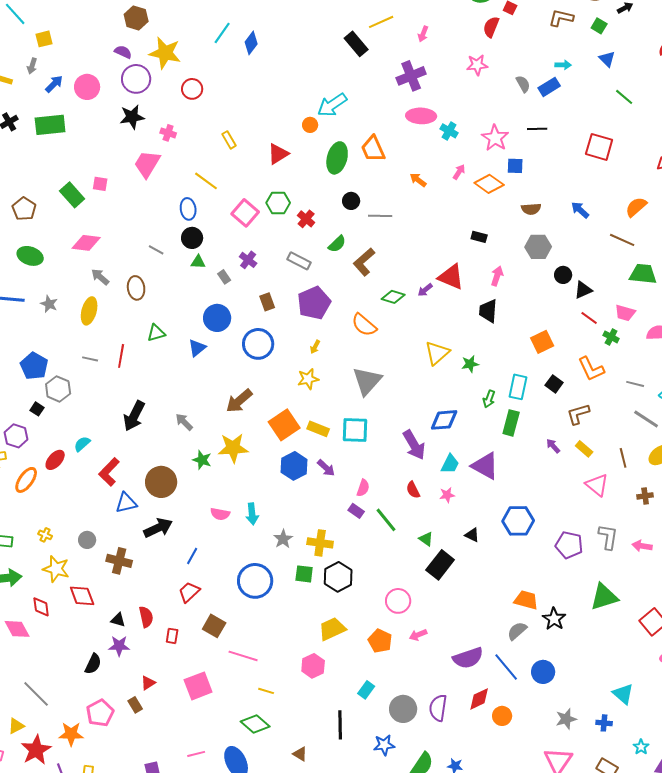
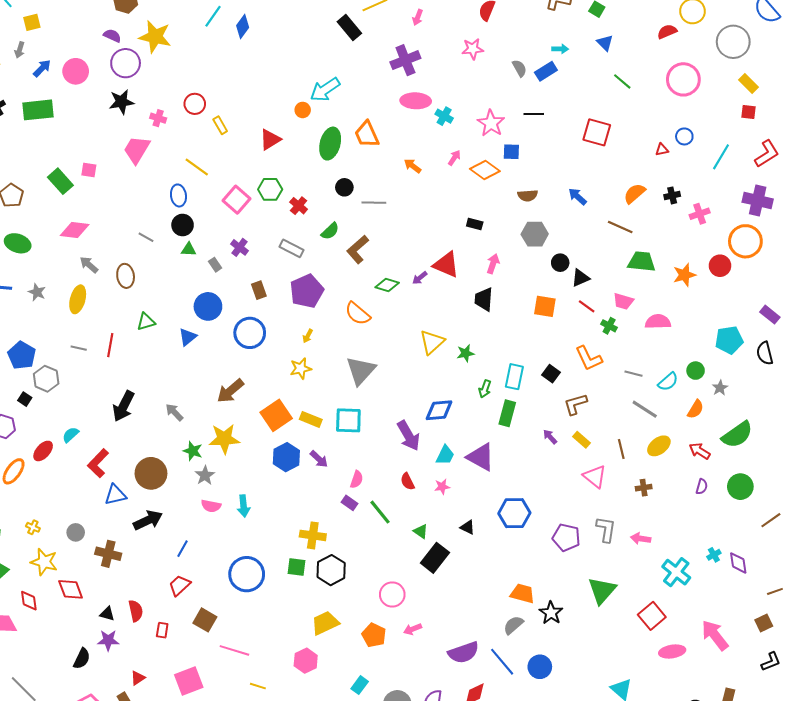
red circle: (192, 89) -> (195, 104), moved
orange square: (542, 342) -> (545, 306), moved, turned 35
gray star: (283, 539) -> (205, 475), moved
green triangle: (604, 597) -> (602, 590), turned -32

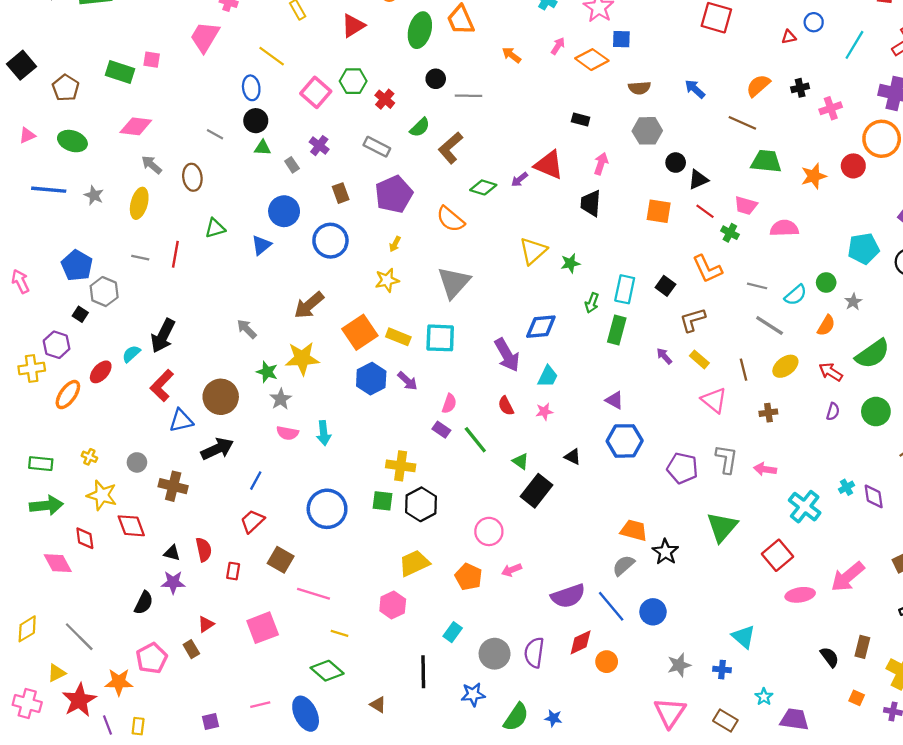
green rectangle: (60, 181) -> (120, 72), turned -30
black arrow: (123, 406) -> (163, 336), moved
purple triangle: (481, 457) -> (615, 400), moved, size x0.6
pink arrow: (715, 635) -> (848, 577), turned -92

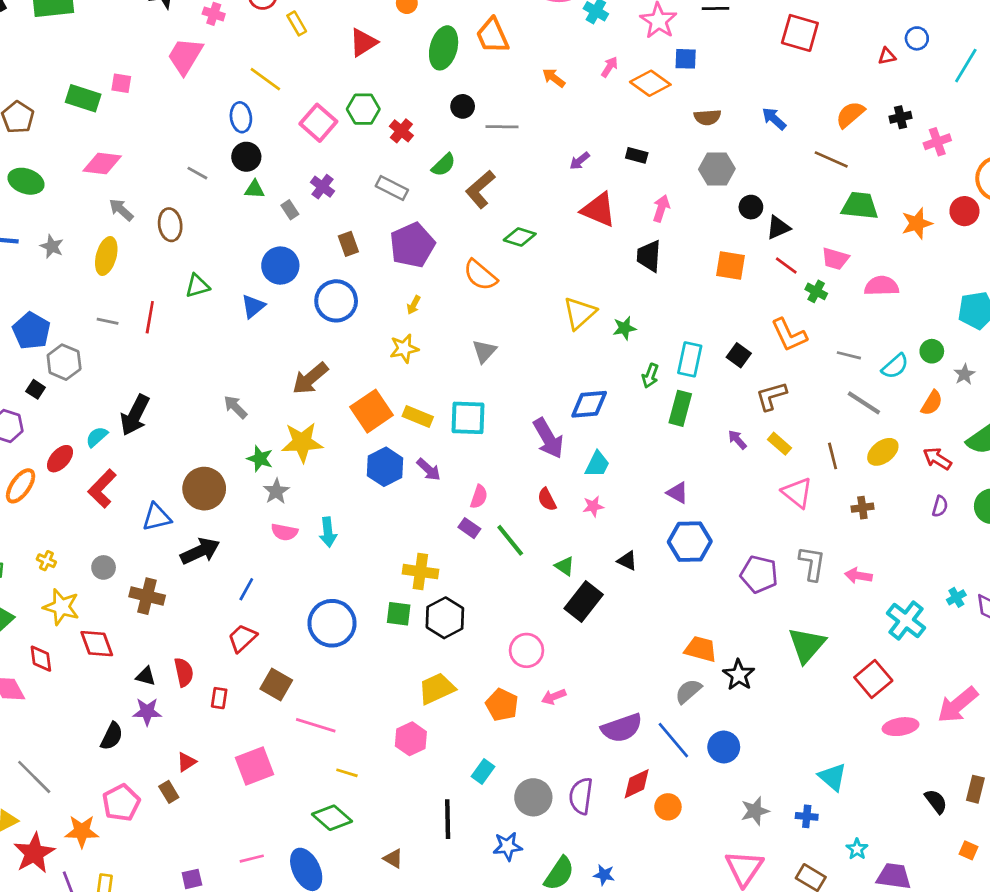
purple arrow: (519, 180) -> (580, 161), moved
gray triangle: (454, 282) -> (484, 351), size x0.6
red L-shape: (162, 385) -> (102, 489), moved

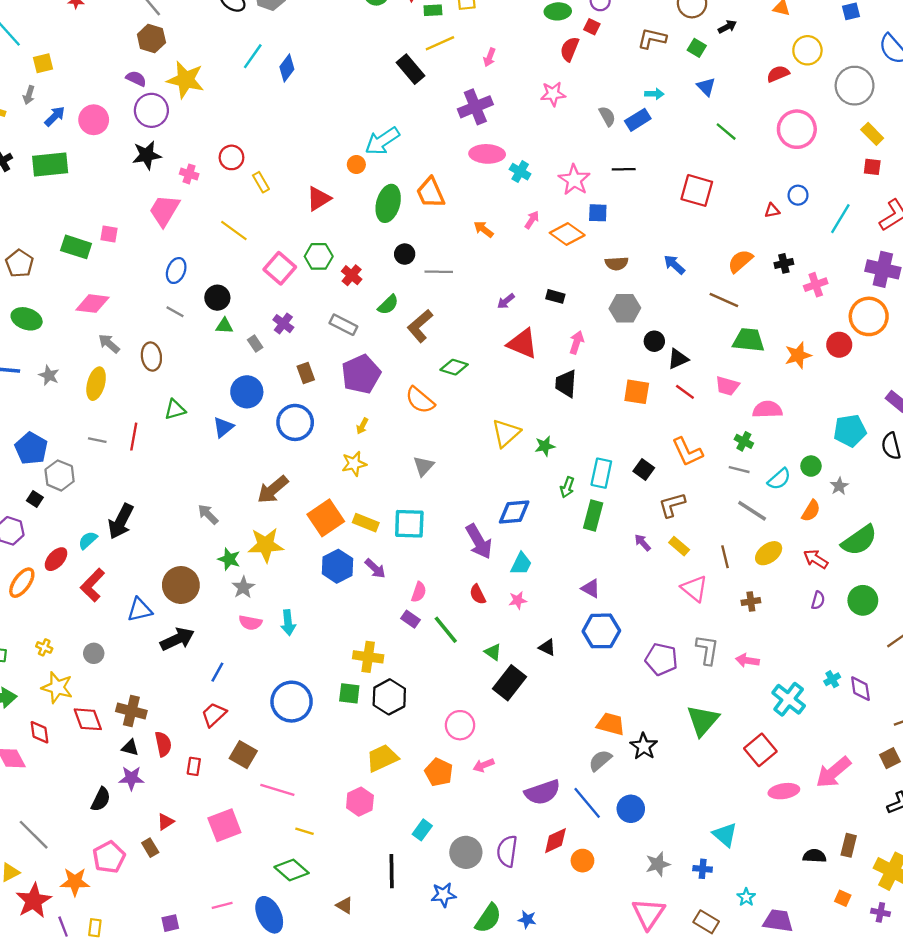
blue ellipse: (241, 117) -> (176, 271), moved, turned 30
green cross: (816, 291) -> (744, 441), moved
brown cross: (147, 596) -> (131, 711), moved
black semicircle: (936, 801) -> (815, 856), turned -50

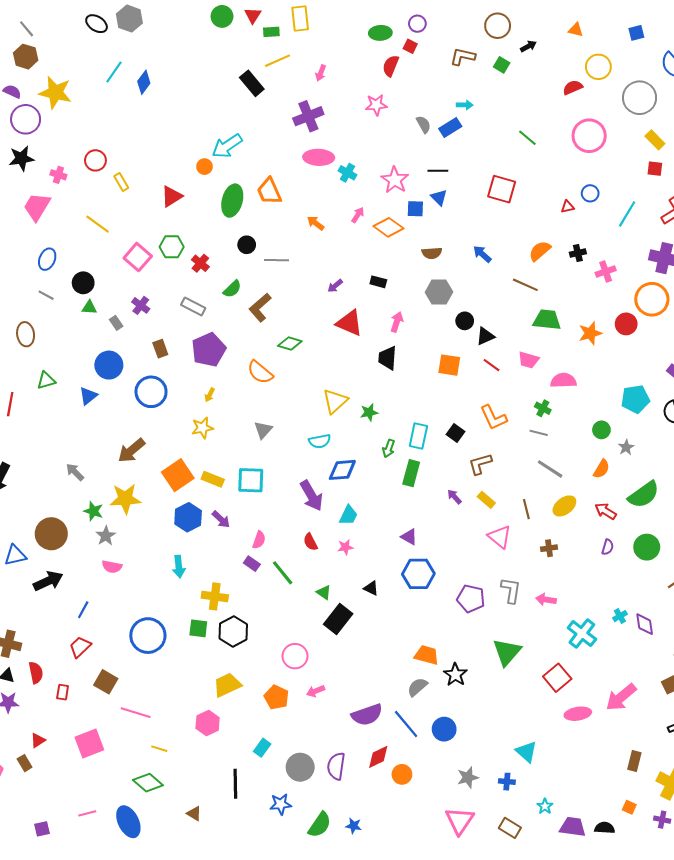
blue triangle: (706, 87) -> (439, 197), moved
cyan semicircle: (779, 479) -> (320, 441), moved, turned 30
cyan arrow: (288, 623) -> (179, 567), moved
black semicircle: (815, 856) -> (605, 828), moved

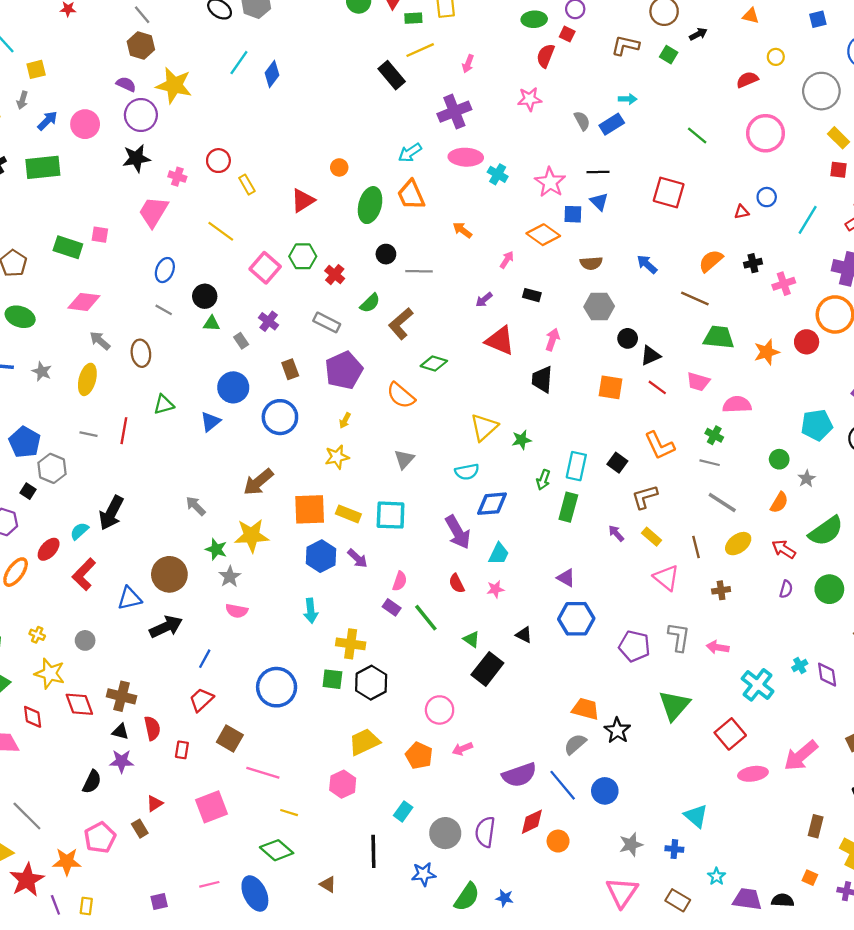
yellow circle: (598, 67) -> (776, 57), size x0.6
cyan arrow: (227, 146) -> (410, 153), moved, size x0.7
pink arrow: (358, 215) -> (507, 260), moved
orange square: (178, 475) -> (310, 509), turned 32

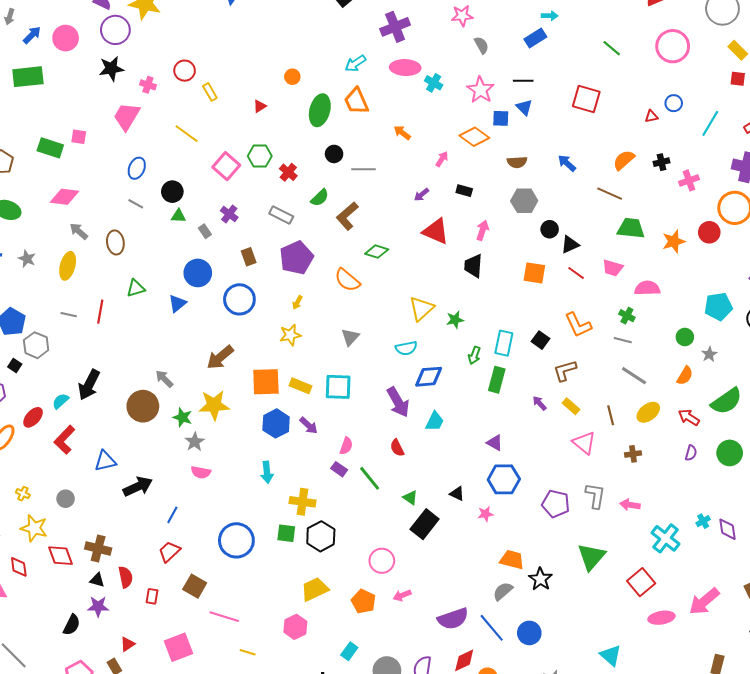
gray semicircle: (582, 121) -> (481, 45), moved
red triangle: (303, 200) -> (260, 106), size x0.6
brown circle: (169, 574) -> (143, 406), moved
pink star: (495, 589) -> (486, 514), moved

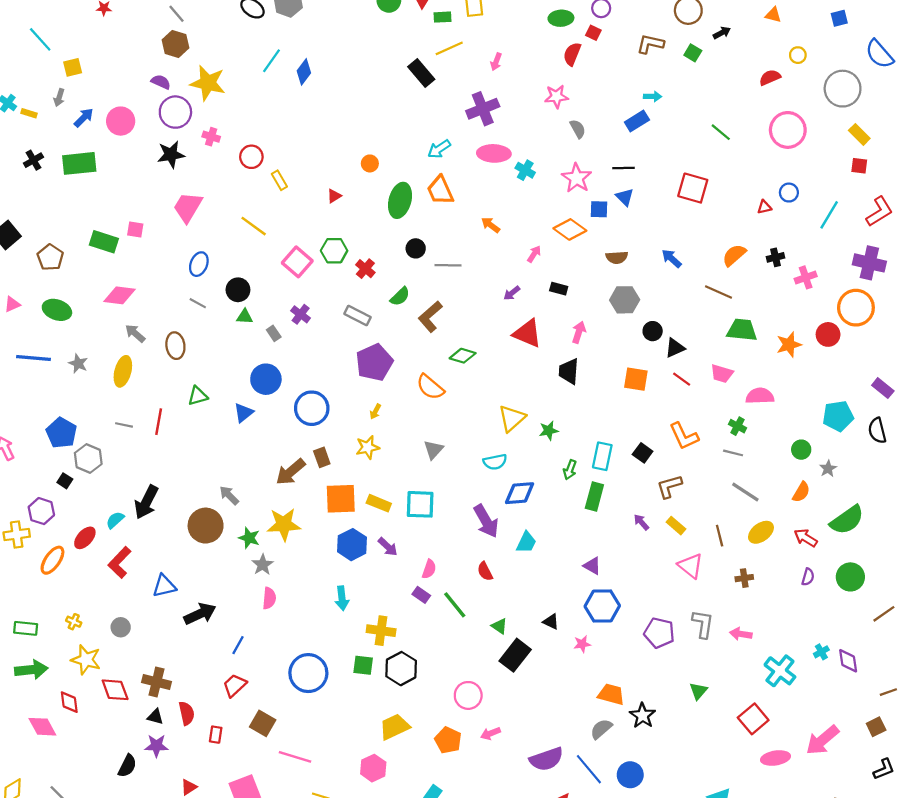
pink cross: (148, 85) -> (211, 137), moved
brown rectangle: (249, 257) -> (322, 457), moved
pink semicircle: (201, 472) -> (269, 598), turned -96
green triangle: (591, 557) -> (698, 691), size x0.6

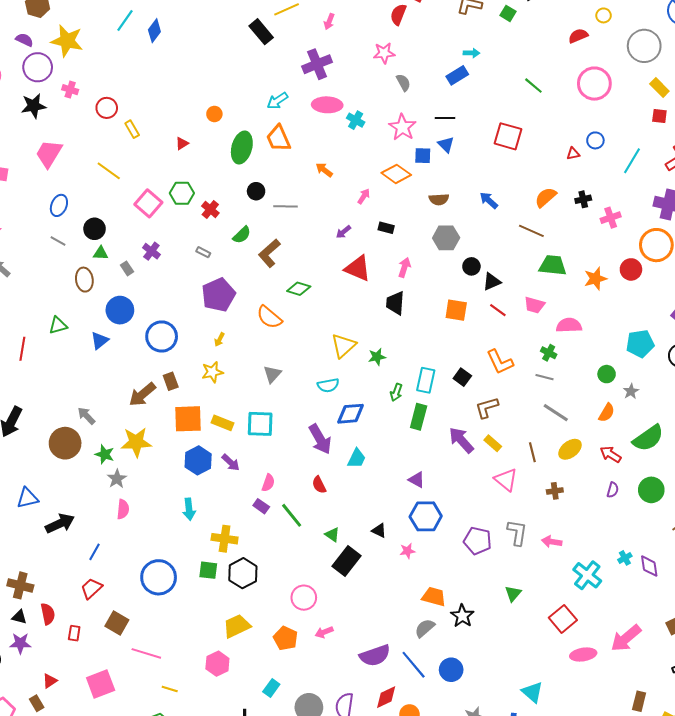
gray rectangle: (358, 315) -> (203, 252), size x0.6
brown ellipse: (175, 346) -> (84, 280), moved
purple arrow: (641, 522) -> (461, 440), size x1.8

